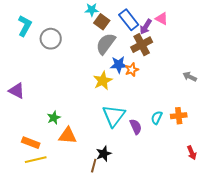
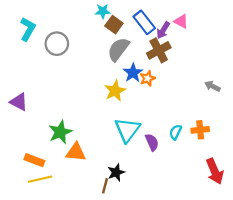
blue star: (119, 65) -> (133, 73), turned -30
green star: (54, 118) -> (60, 132), size x1.5
red arrow: (192, 153) -> (215, 171), size x1.6

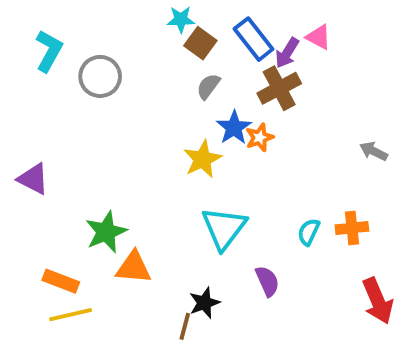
gray semicircle: (118, 49) -> (208, 86), size x0.6
purple semicircle: (152, 142) -> (267, 281), moved

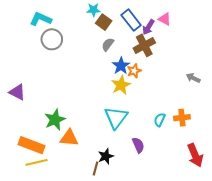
cyan L-shape: (49, 51) -> (41, 19), moved, turned -95
yellow star: (202, 159) -> (121, 85), moved
orange rectangle: (61, 281) -> (31, 145), size x1.4

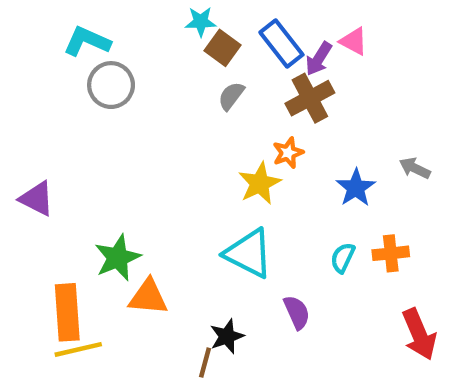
blue star: (121, 66) -> (356, 188), moved
cyan triangle: (116, 118) -> (249, 253), turned -40
orange rectangle: (31, 145) -> (67, 312), turned 65

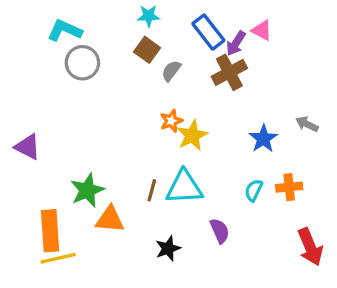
brown square: (222, 48) -> (147, 50), moved
orange star: (288, 153) -> (171, 121), moved
cyan triangle: (249, 253) -> (184, 187), turned -30
brown line: (205, 363) -> (152, 190), moved

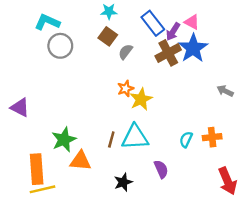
blue star: (263, 139) -> (193, 48), moved, size x1.4

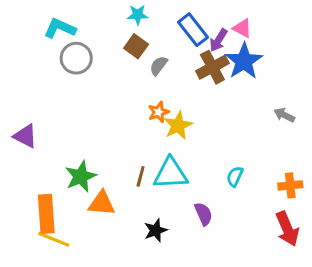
orange cross: (212, 137) -> (290, 185), moved
yellow line: (42, 189) -> (54, 239), turned 35

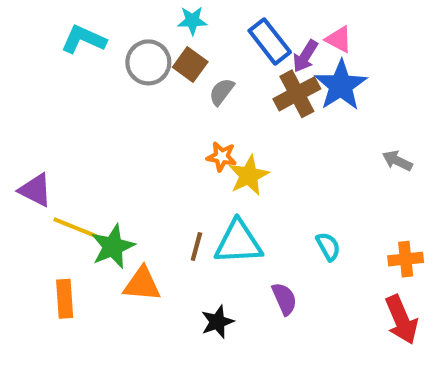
gray circle: (76, 58) -> (148, 62), moved
orange star: (159, 112) -> (222, 157), turned 30
cyan semicircle: (235, 176) -> (328, 246), turned 126
orange rectangle: (46, 214) -> (65, 299), size x0.7
yellow line: (54, 239) -> (75, 228), moved

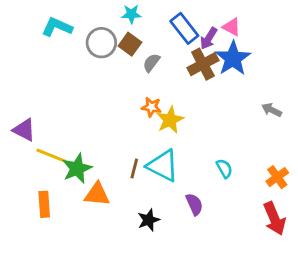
cyan triangle: (238, 242) -> (163, 166), turned 30
orange cross: (406, 259) -> (277, 177), turned -30

